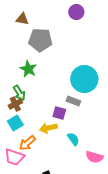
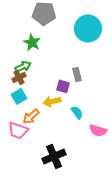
cyan circle: (84, 79) -> (88, 28), moved
green arrow: (19, 93) -> (23, 66), turned -84
gray rectangle: (73, 101) -> (77, 74), turned 56

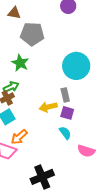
cyan circle: (88, 28) -> (76, 66), moved
purple square: (63, 86) -> (67, 113), moved
yellow arrow: (52, 101) -> (48, 107), moved

